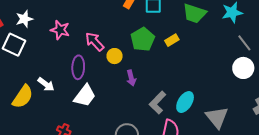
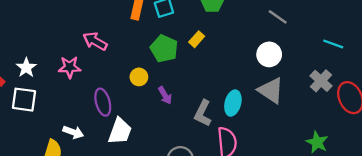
pink arrow: (95, 42) -> (95, 41), moved
white circle: (243, 68) -> (269, 54), moved
gray triangle: (217, 117) -> (271, 90), moved

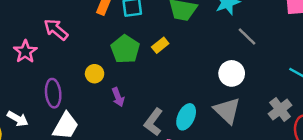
pink star: (70, 67) -> (25, 52), turned 30

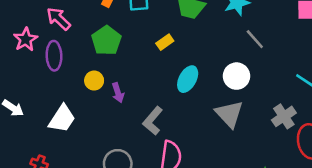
green pentagon: (125, 49) -> (106, 41), moved
yellow circle: (95, 74) -> (94, 81), moved
purple ellipse: (53, 93) -> (54, 56), moved
cyan ellipse: (186, 117) -> (188, 79), moved

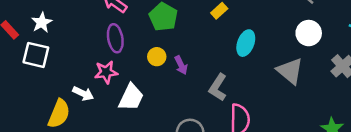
pink star: (26, 39) -> (106, 72), moved, turned 30
white circle: (236, 76) -> (309, 33), moved

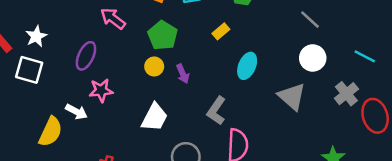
purple ellipse: (115, 38) -> (86, 56), moved, turned 32
yellow circle: (157, 57) -> (154, 67), moved
purple arrow: (181, 65) -> (183, 74), moved
white trapezoid: (131, 97) -> (155, 117), moved

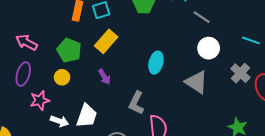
pink arrow: (113, 18) -> (27, 42), moved
yellow rectangle: (221, 31) -> (106, 41), moved, size x1.6
green pentagon: (163, 35) -> (69, 50), moved
yellow circle: (154, 67) -> (62, 77), moved
white arrow: (76, 112) -> (60, 121), moved

